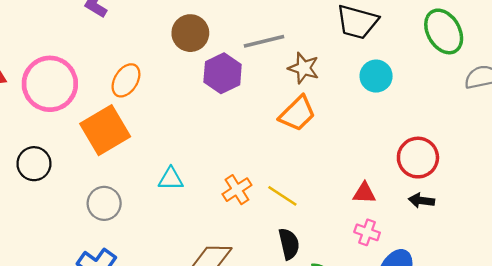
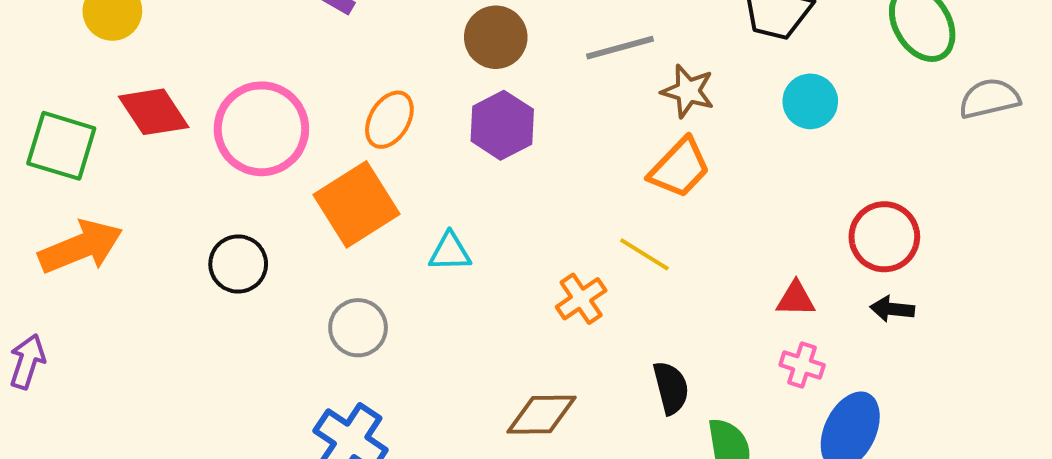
purple hexagon: (223, 73) -> (502, 125), moved
cyan triangle: (171, 179) -> (450, 252), moved
yellow line: (282, 196) -> (644, 254), moved

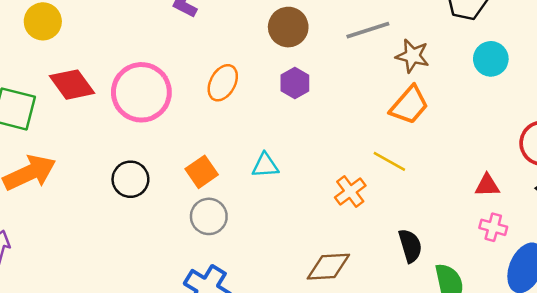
purple hexagon: (502, 125) -> (295, 83), size x0.7
orange square: (356, 204) -> (202, 172), moved, size x0.6

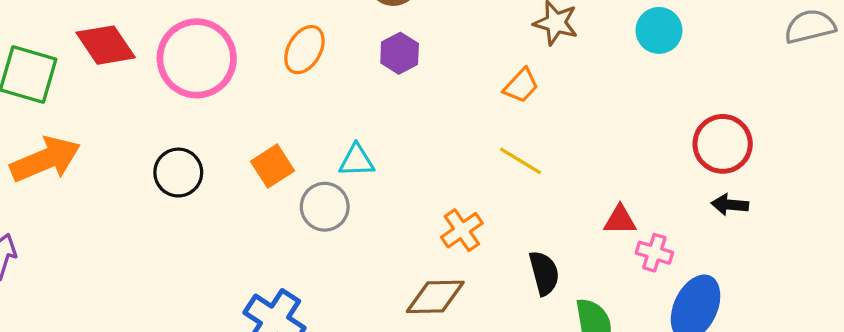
orange trapezoid: (409, 105) -> (521, 86), moved, size x0.7
red triangle: (487, 185) -> (620, 220), moved
orange cross: (350, 191) -> (462, 230), moved
gray circle: (209, 216) -> (325, 207), moved

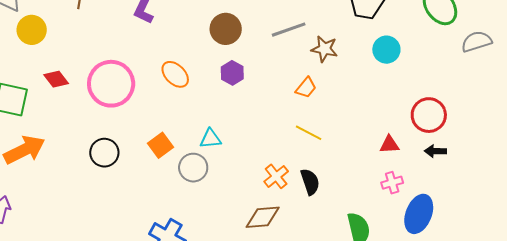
red diamond: (106, 45) -> (56, 79), size x0.7
orange ellipse: (304, 50) -> (175, 74), turned -72
red triangle: (620, 220) -> (389, 145), moved
pink cross: (654, 253) -> (392, 183), turned -30
black semicircle: (544, 273) -> (310, 182), moved

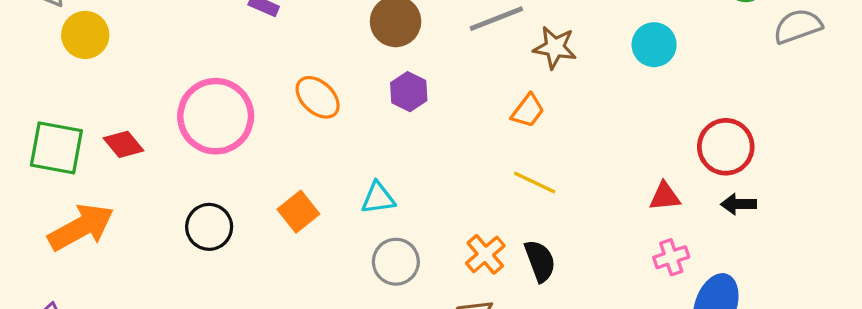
red diamond: (56, 79) -> (124, 144), moved
gray circle: (193, 168) -> (396, 262), moved

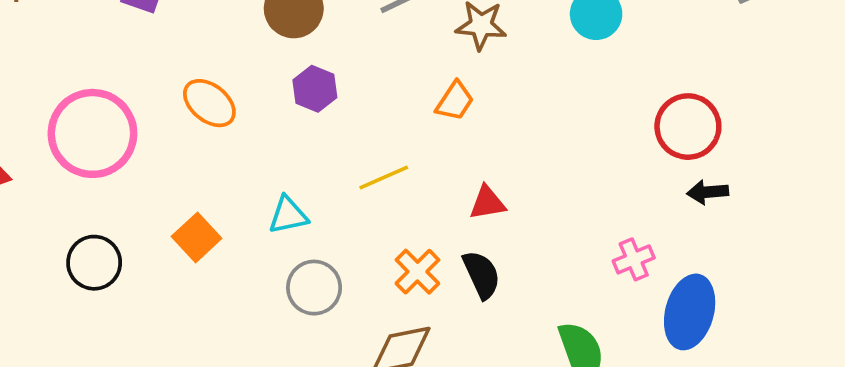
yellow line: (535, 183) -> (384, 178), moved, turned -45
red triangle: (665, 197) -> (487, 203), moved

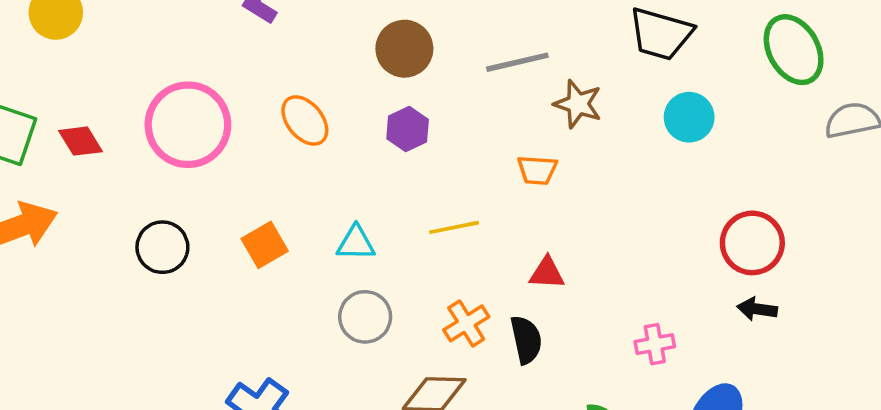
orange trapezoid: (455, 101) -> (537, 170), turned 48
pink cross: (634, 259) -> (655, 344), moved

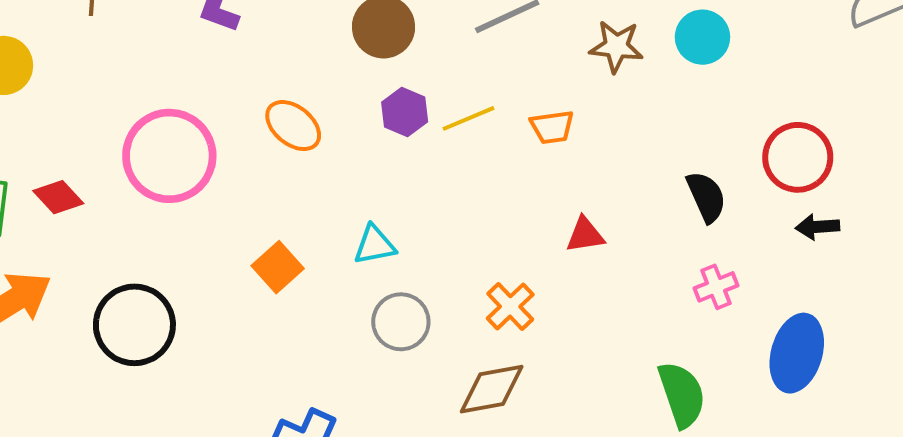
brown star: (578, 104) -> (616, 46), moved
yellow line: (454, 227) -> (468, 118), moved
black circle: (162, 247) -> (134, 325), moved, size x1.4
black semicircle: (526, 340) -> (706, 197), moved

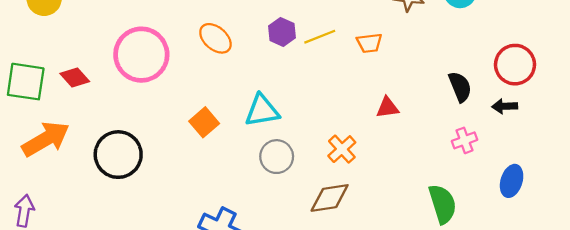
black arrow: (818, 227) -> (505, 106), moved
cyan triangle: (375, 245) -> (262, 111), size x1.4
blue ellipse: (797, 353) -> (512, 181), size x0.7

